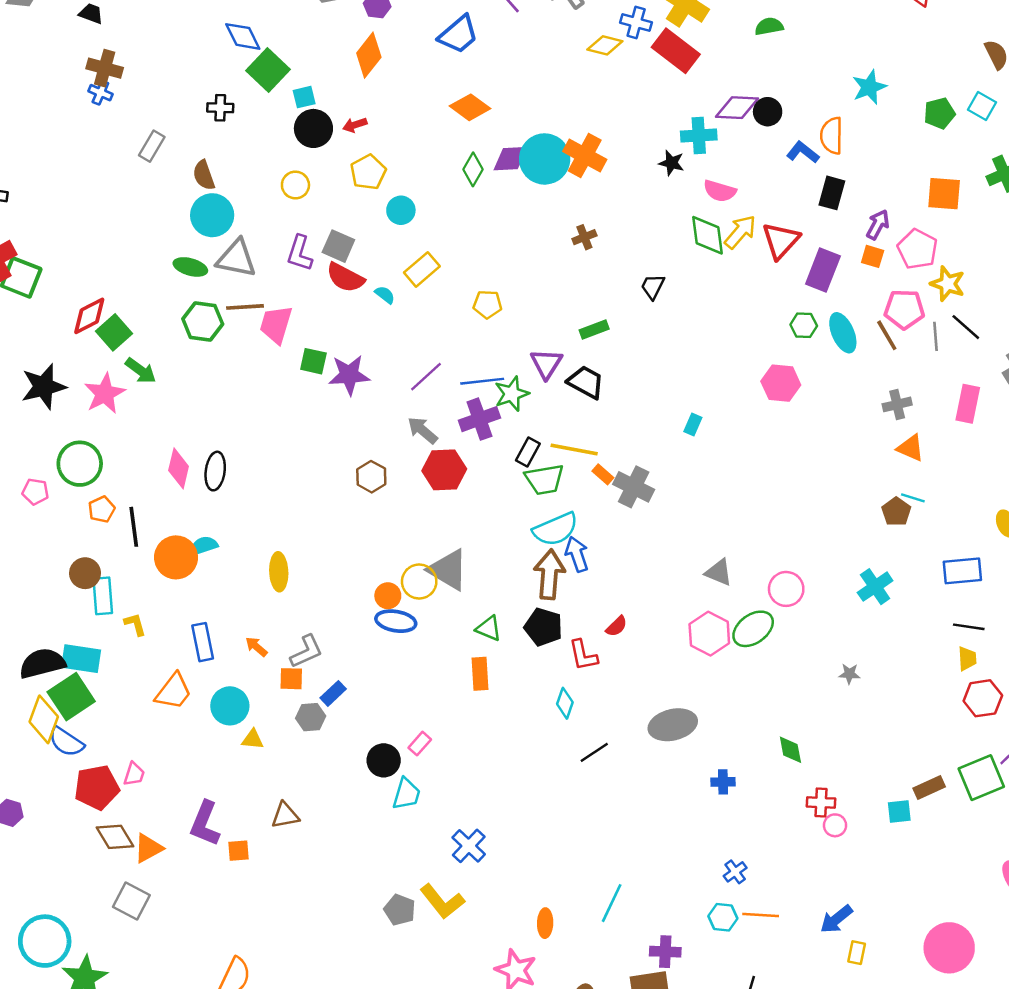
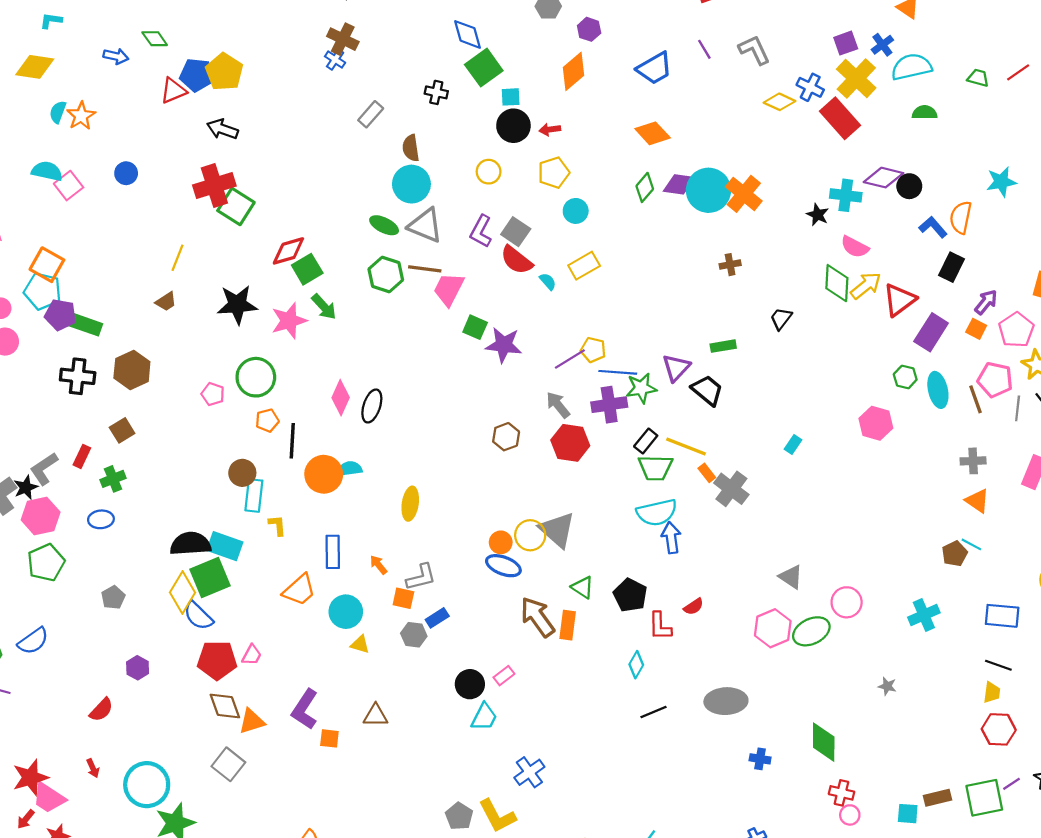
yellow pentagon: (487, 304) -> (593, 350), moved
brown arrow: (549, 574) -> (537, 617), moved, turned -51
green diamond: (790, 750) -> (824, 742), size x1.5

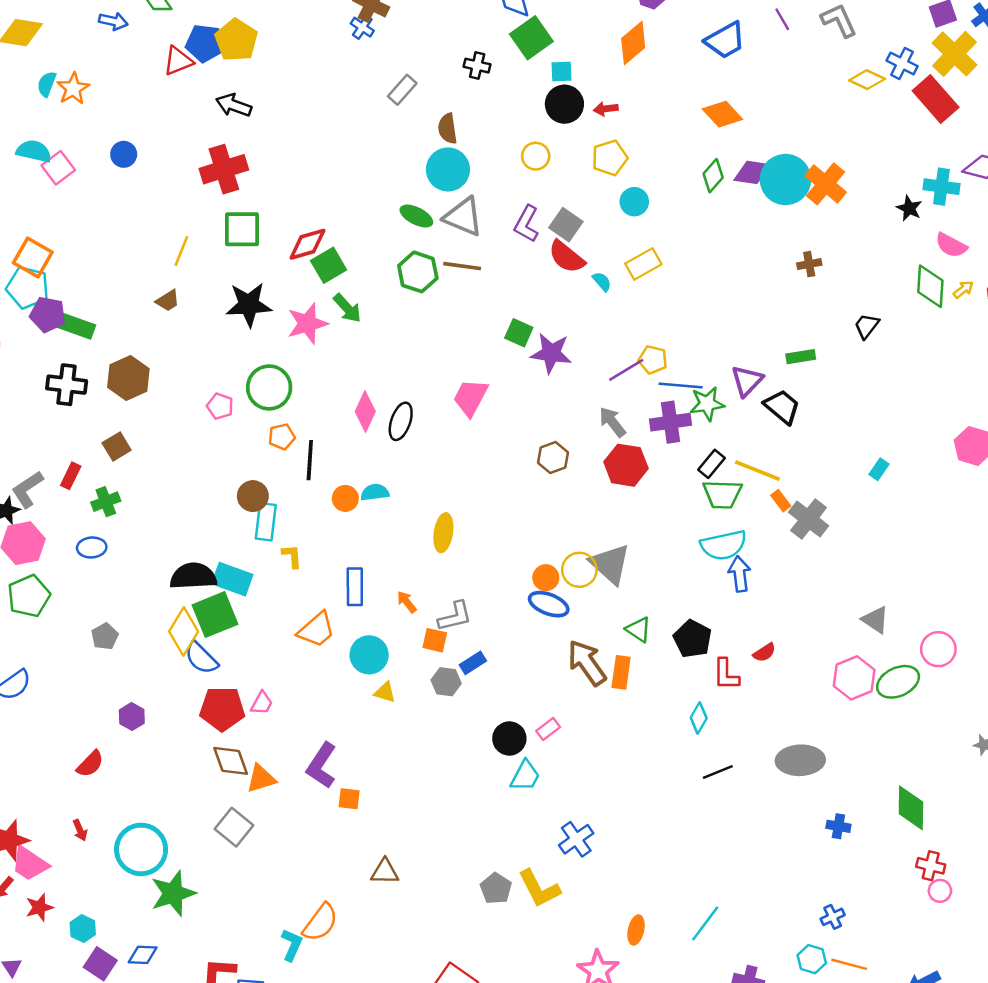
green square: (236, 206) -> (242, 229), moved, turned -33
yellow arrow: (866, 286) -> (963, 289), size x0.6
pink trapezoid: (449, 289) -> (470, 397), moved
orange circle: (324, 474) -> (345, 498), size x0.6
brown triangle: (376, 716) -> (385, 872), moved

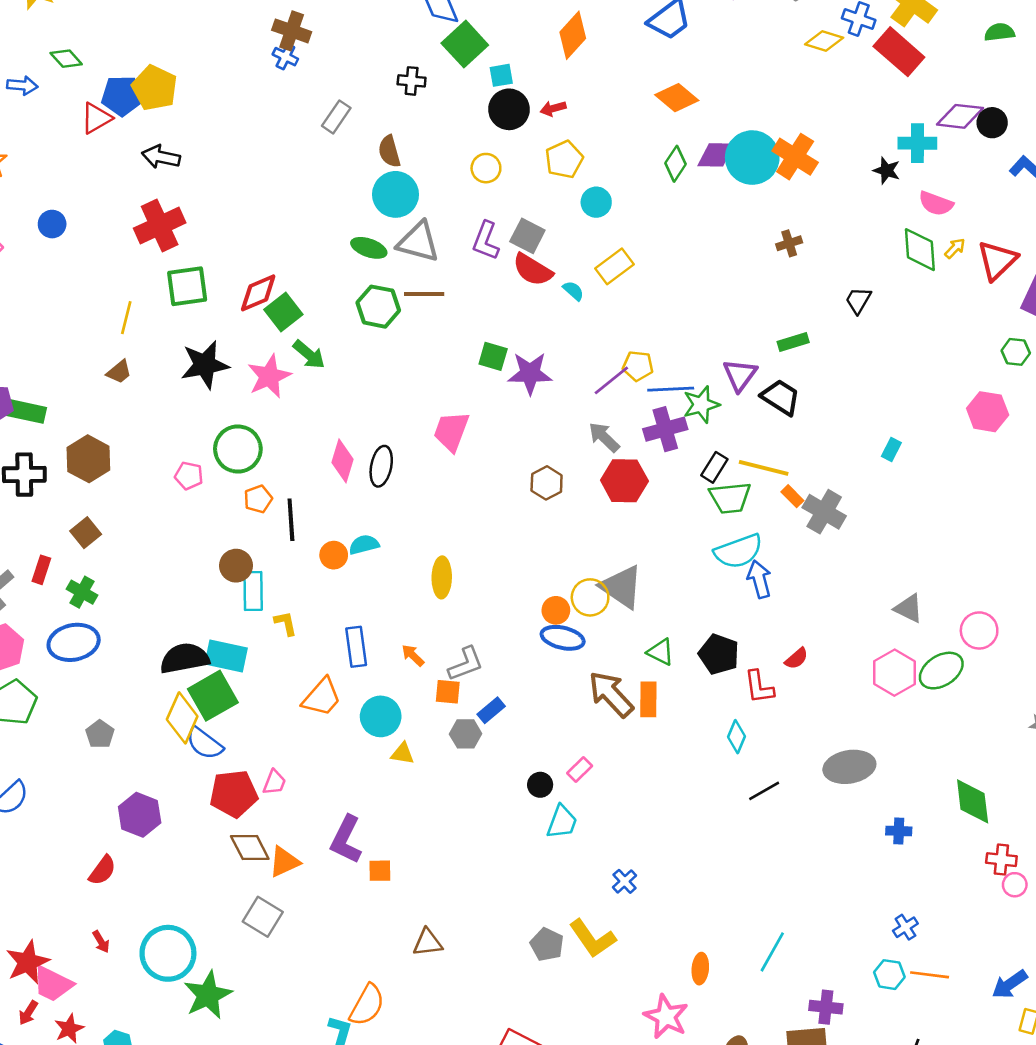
green cross: (106, 502) -> (82, 592), turned -32
blue ellipse: (92, 547) -> (74, 642), size x1.6
purple hexagon: (132, 717) -> (140, 815), size x1.5
black circle: (509, 738) -> (540, 785), size x0.7
blue cross: (576, 839) -> (625, 881), size x0.7

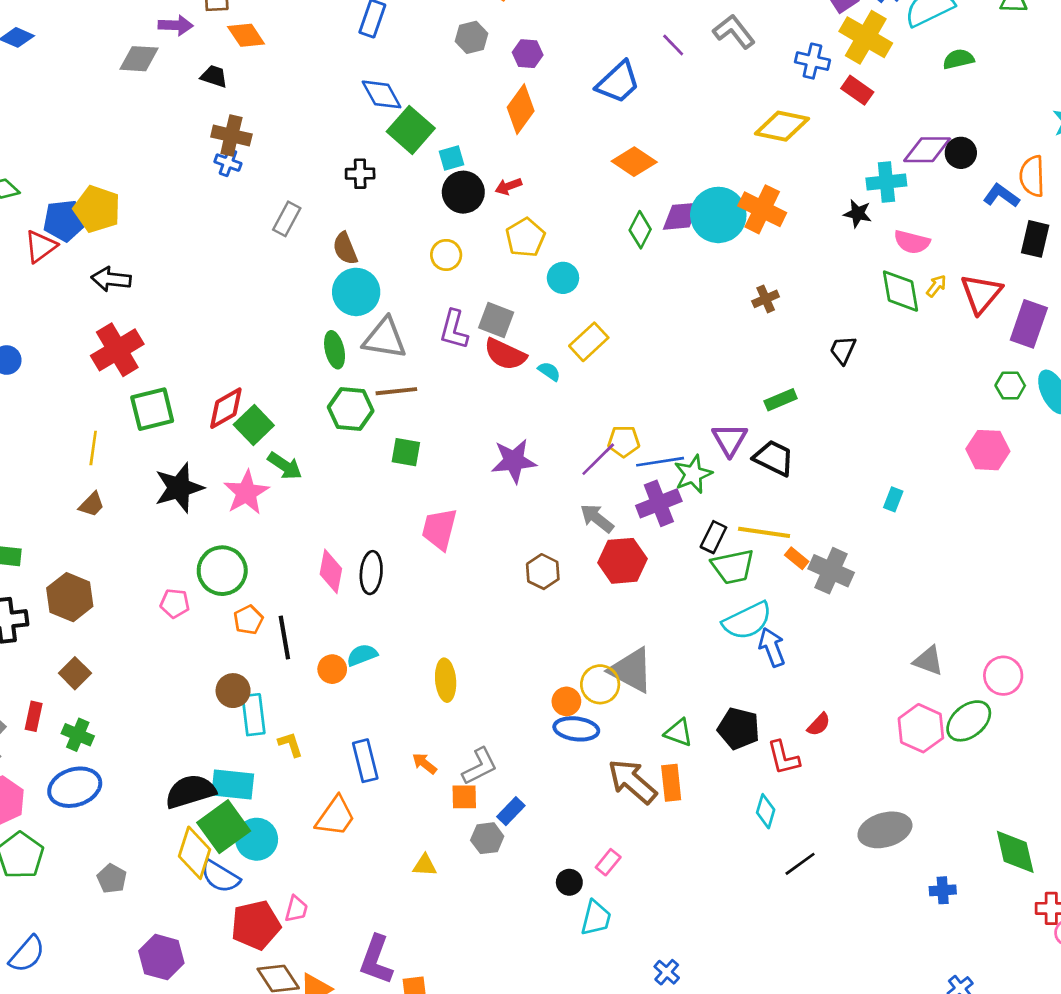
yellow diamond: (824, 41) -> (782, 126), moved, size x1.4
red rectangle: (899, 52) -> (857, 90), size x0.6
green ellipse: (369, 248) -> (335, 350), turned 64
green square: (493, 356) -> (406, 452), moved
cyan circle: (381, 716) -> (257, 839), moved

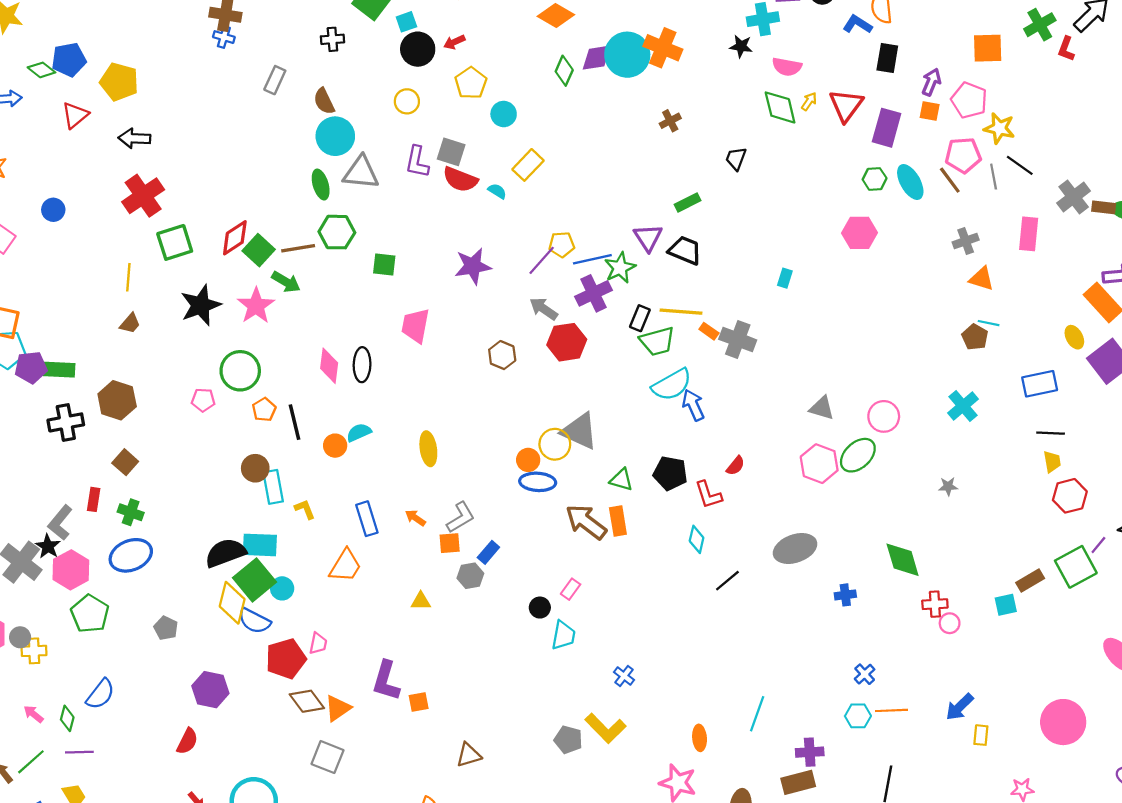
blue pentagon: (64, 221) -> (69, 60), moved
brown line: (396, 391) -> (298, 248), moved
cyan circle: (257, 839) -> (282, 588), size x0.7

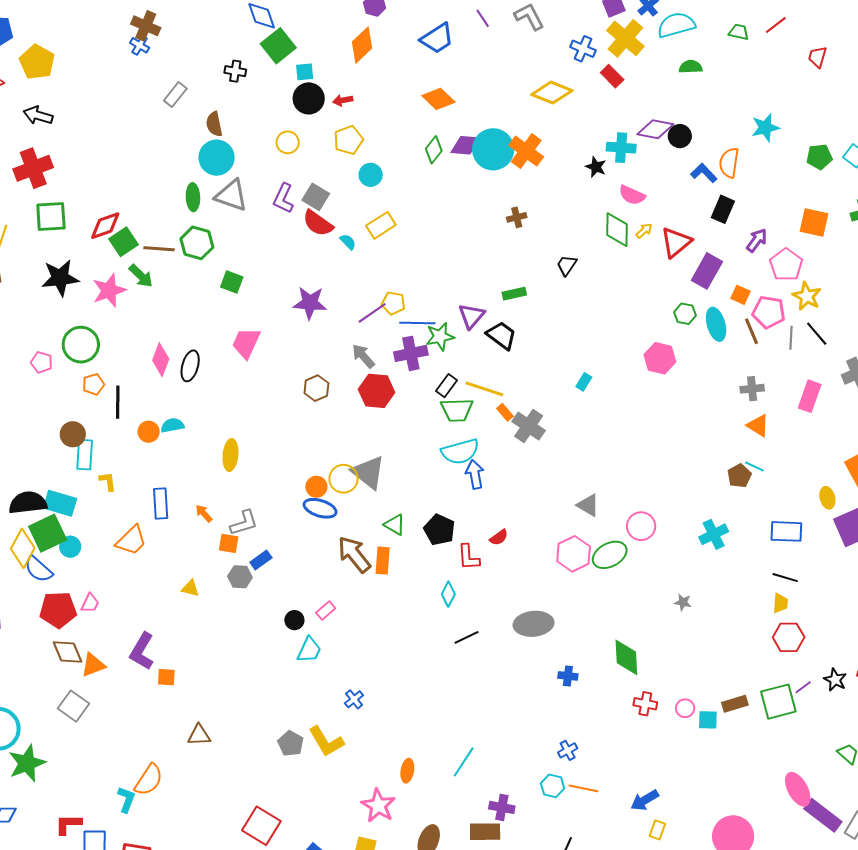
orange square: (930, 111) -> (740, 295), moved
pink circle: (950, 623) -> (685, 708), moved

